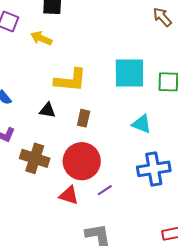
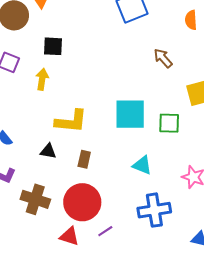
yellow arrow: (41, 38) -> (42, 79), turned 75

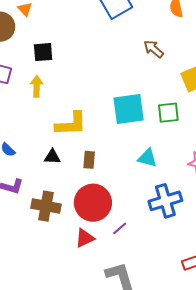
red triangle: (69, 236) -> (85, 238), turned -35

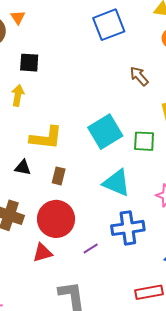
cyan square: (129, 109) -> (105, 132), turned -32
cyan triangle: (147, 158) -> (117, 183), size x1.4
purple line: (120, 228) -> (91, 248), moved

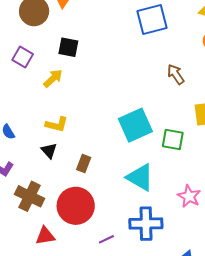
yellow arrow: (18, 95) -> (53, 78), turned 30
yellow L-shape: (46, 138) -> (57, 124), moved, size x0.7
black triangle: (23, 167) -> (49, 151), turned 30
red triangle: (43, 253) -> (45, 236), moved

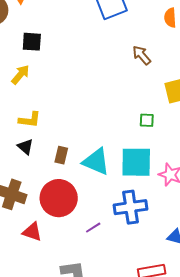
cyan square: (135, 125) -> (136, 162), moved, turned 32
green square: (173, 139) -> (147, 120), size x0.7
cyan triangle: (140, 177) -> (96, 162), moved
red triangle: (45, 236) -> (32, 232), turned 35

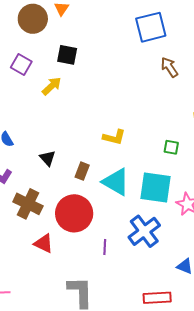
brown arrow: (142, 55) -> (169, 67), moved
yellow L-shape: (30, 120) -> (114, 137), moved
blue cross: (131, 207) -> (144, 231), turned -36
purple line: (93, 228) -> (105, 247), turned -63

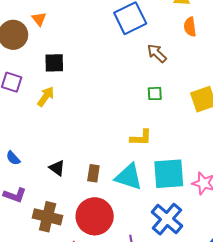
yellow L-shape: (114, 137) -> (141, 138), moved
green square: (171, 147) -> (155, 94), moved

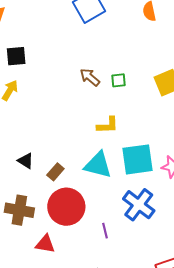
brown arrow: (157, 53) -> (90, 77), moved
brown rectangle: (93, 173) -> (55, 172), moved, turned 36

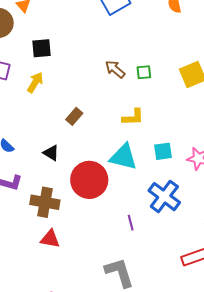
cyan square: (138, 159) -> (163, 151), size x0.6
brown rectangle: (55, 172) -> (74, 116), moved
red circle: (66, 207) -> (89, 180), moved
red triangle: (45, 244) -> (50, 239), moved

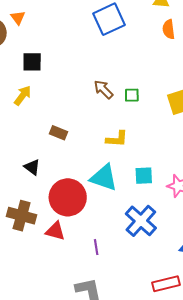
brown rectangle: (74, 116) -> (59, 133), turned 66
purple line: (131, 223) -> (96, 247), moved
red triangle: (50, 239) -> (55, 231), moved

